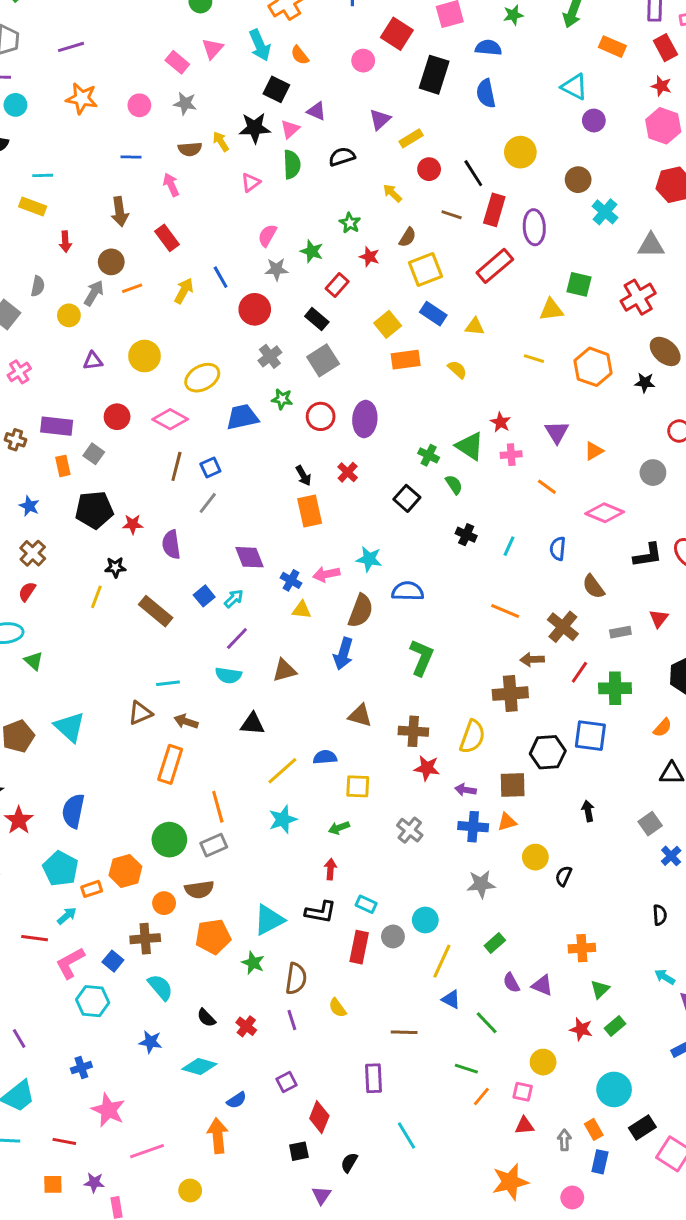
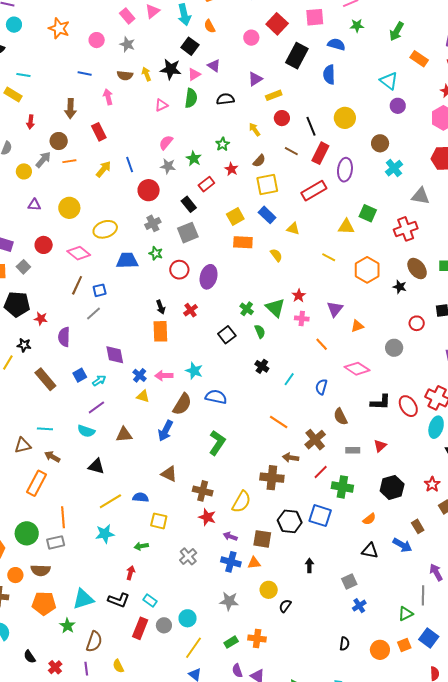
orange cross: (582, 948) -> (257, 639), moved

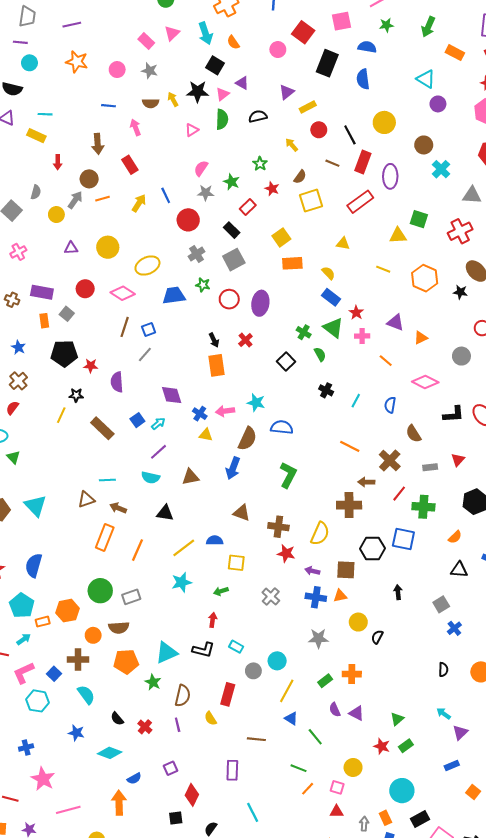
blue rectangle: (267, 215) -> (331, 297), moved
purple triangle: (335, 309) -> (395, 322), turned -42
orange line: (63, 517) -> (137, 550), moved, turned 35
red rectangle: (140, 628) -> (228, 694), moved

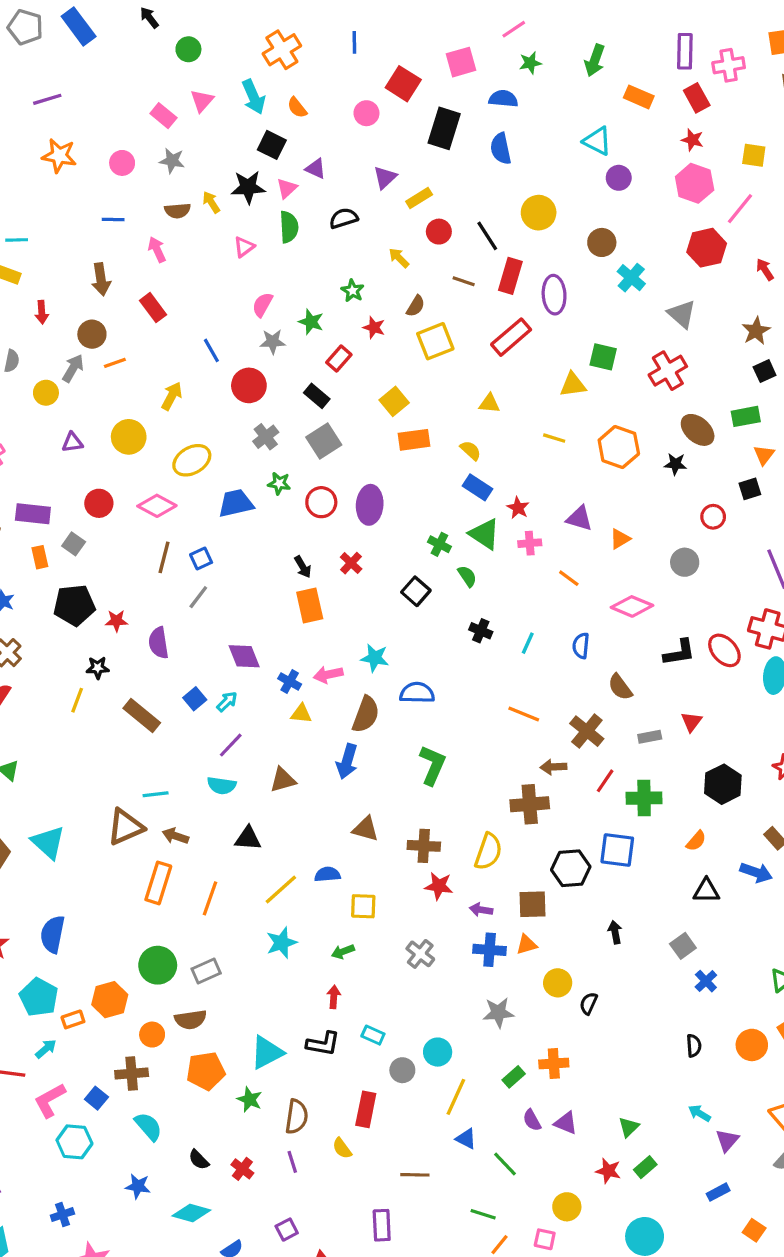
gray triangle: (472, 195) -> (682, 314), turned 42
yellow arrow: (139, 203) -> (172, 396), moved
brown triangle: (86, 500) -> (125, 827), size x1.4

